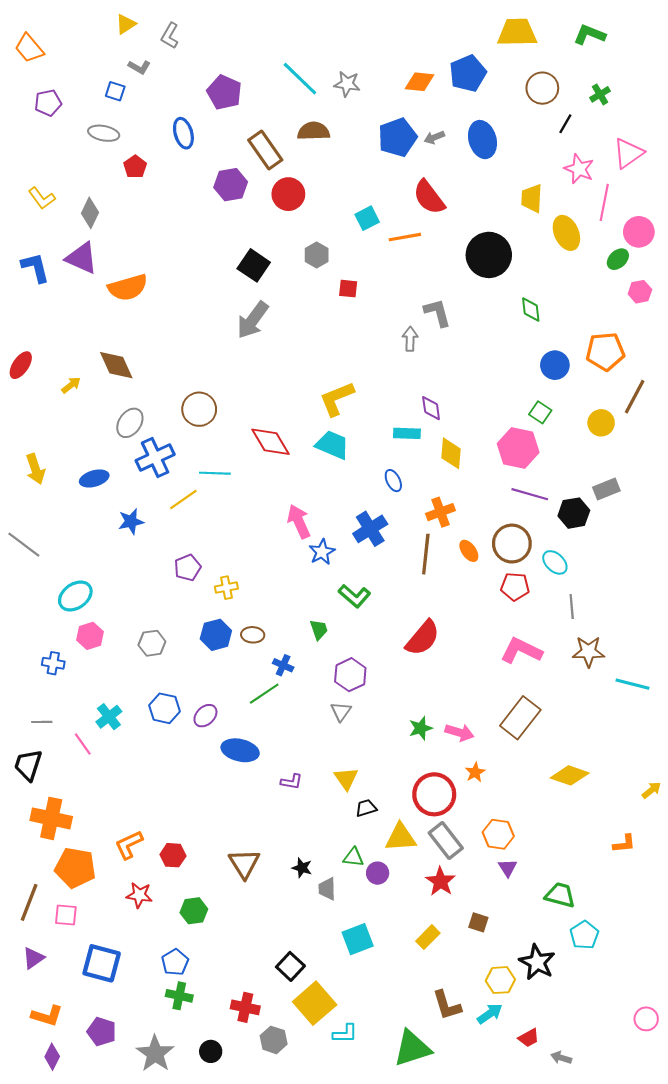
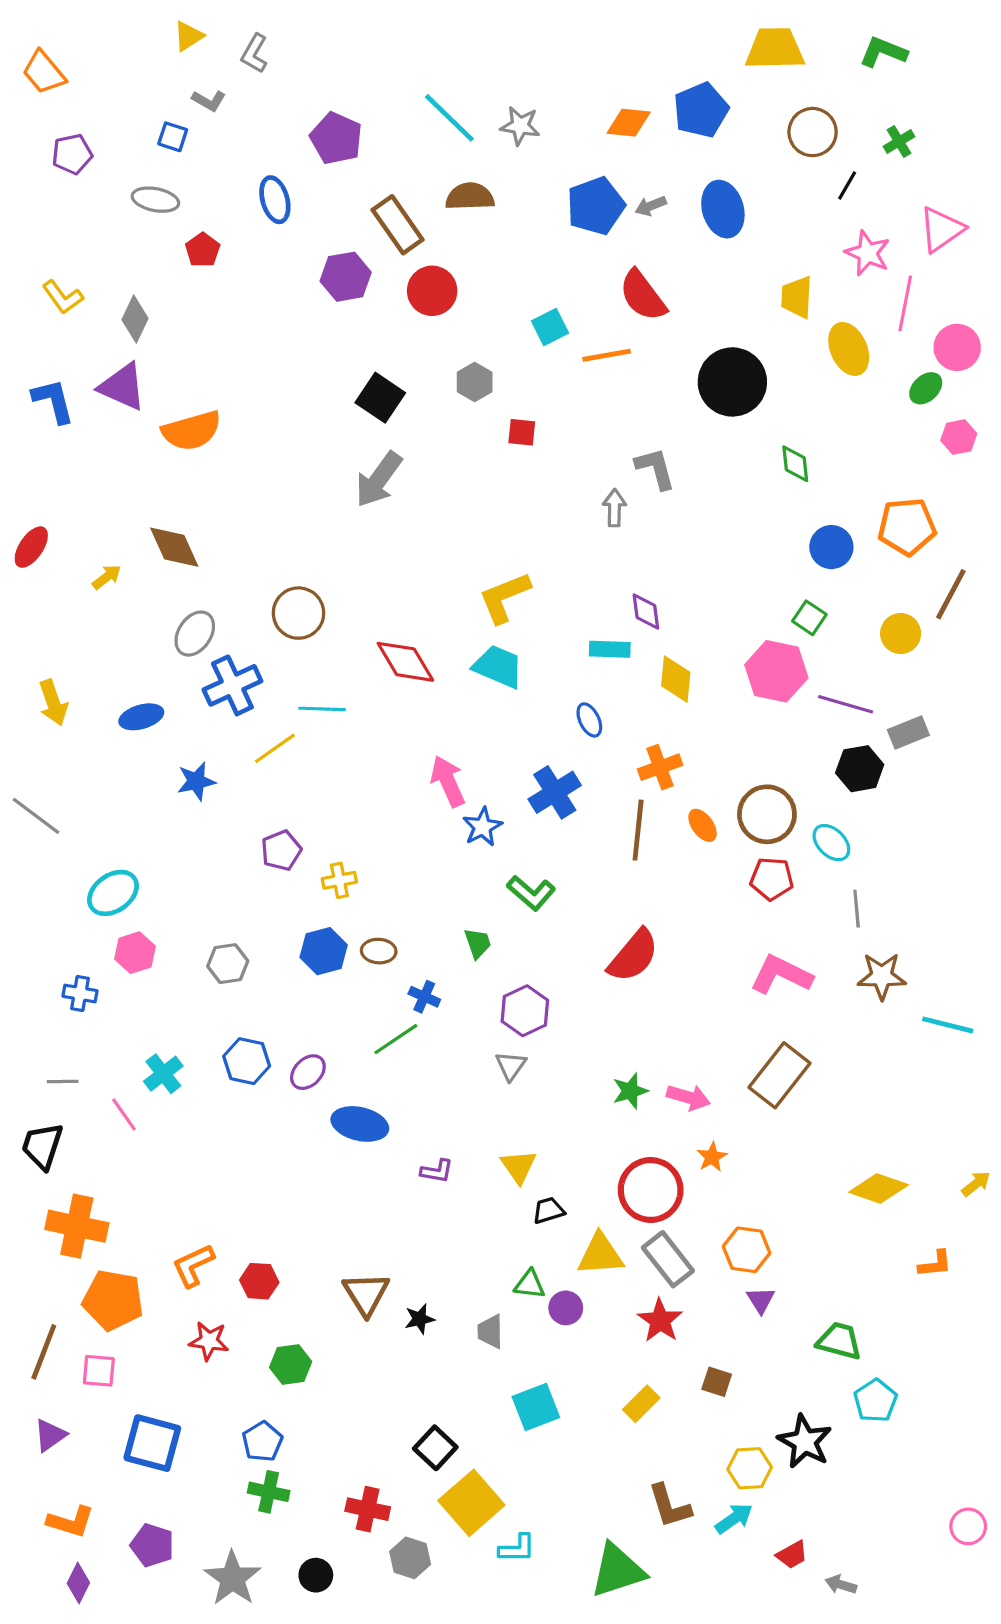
purple line: (530, 494) -> (846, 704), moved
yellow diamond: (570, 775) -> (879, 1188), moved
black star: (302, 868) -> (420, 1319), moved, turned -30

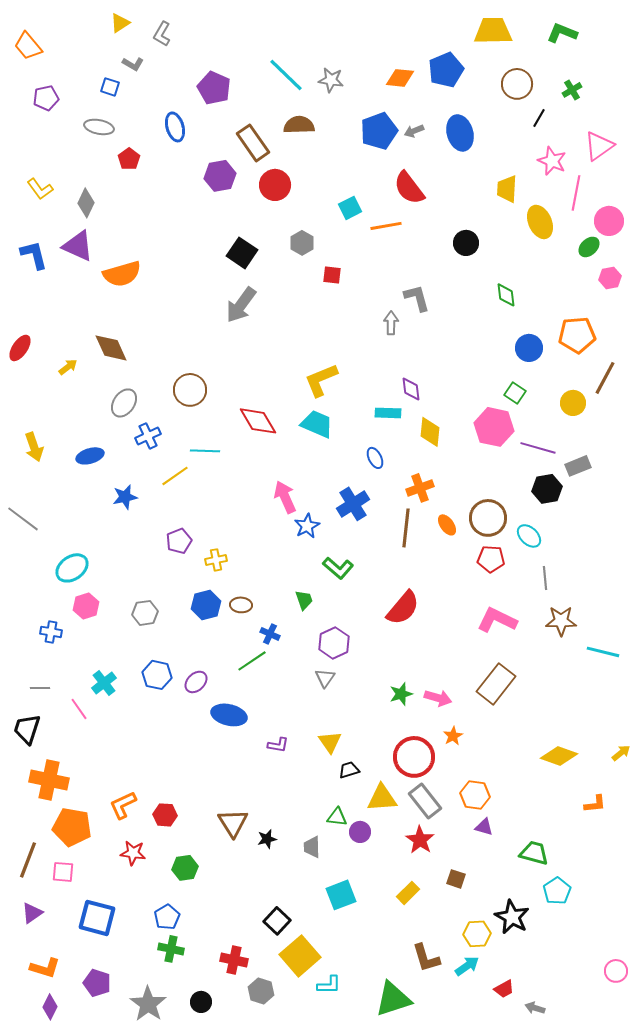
black circle: (732, 382) -> (466, 243), size x0.6
blue cross: (232, 685) -> (148, 436), size x0.7
purple triangle: (761, 1300) -> (484, 827), turned -42

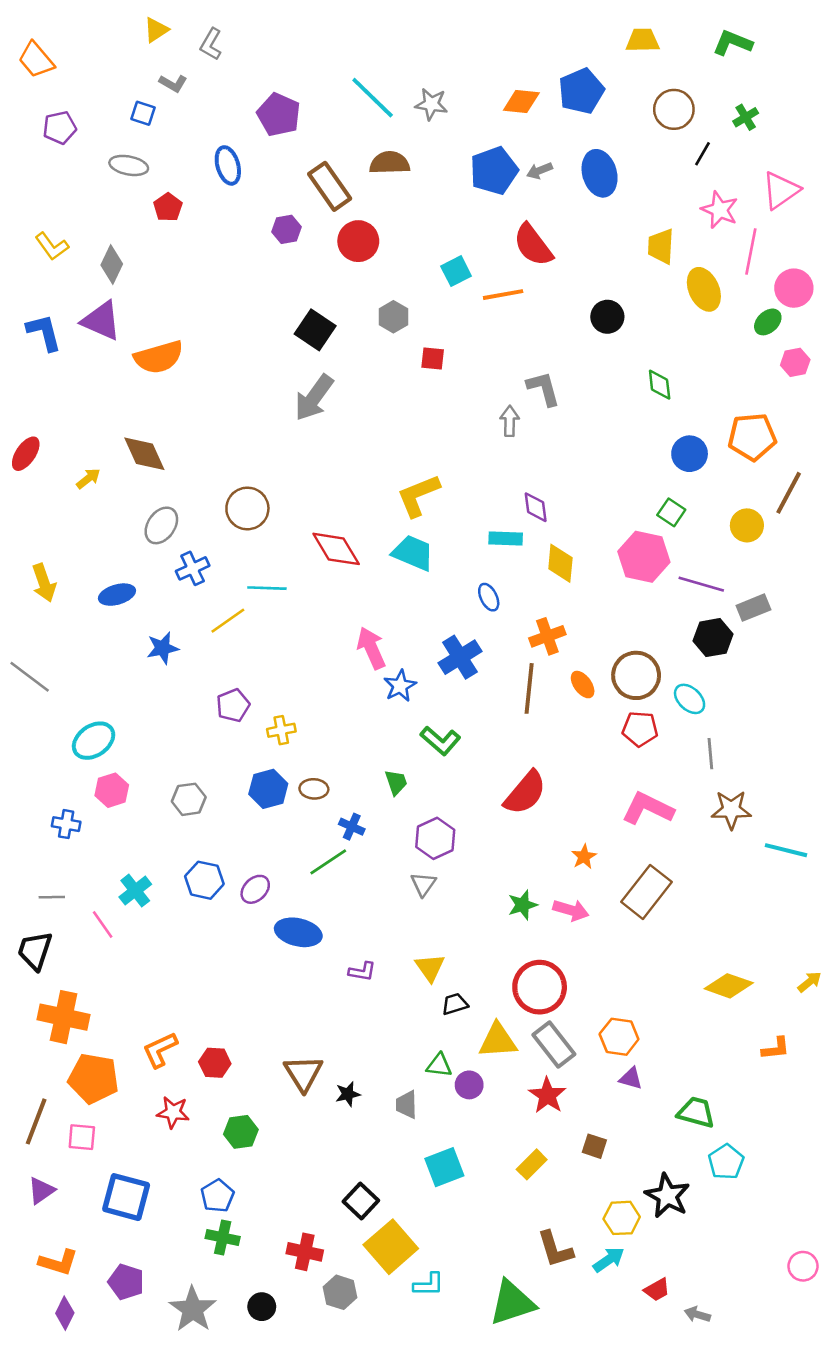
yellow trapezoid: (493, 31) -> (643, 40), size x0.7
purple hexagon: (220, 176) -> (287, 229), size x0.7
orange star: (453, 736) -> (584, 857), moved

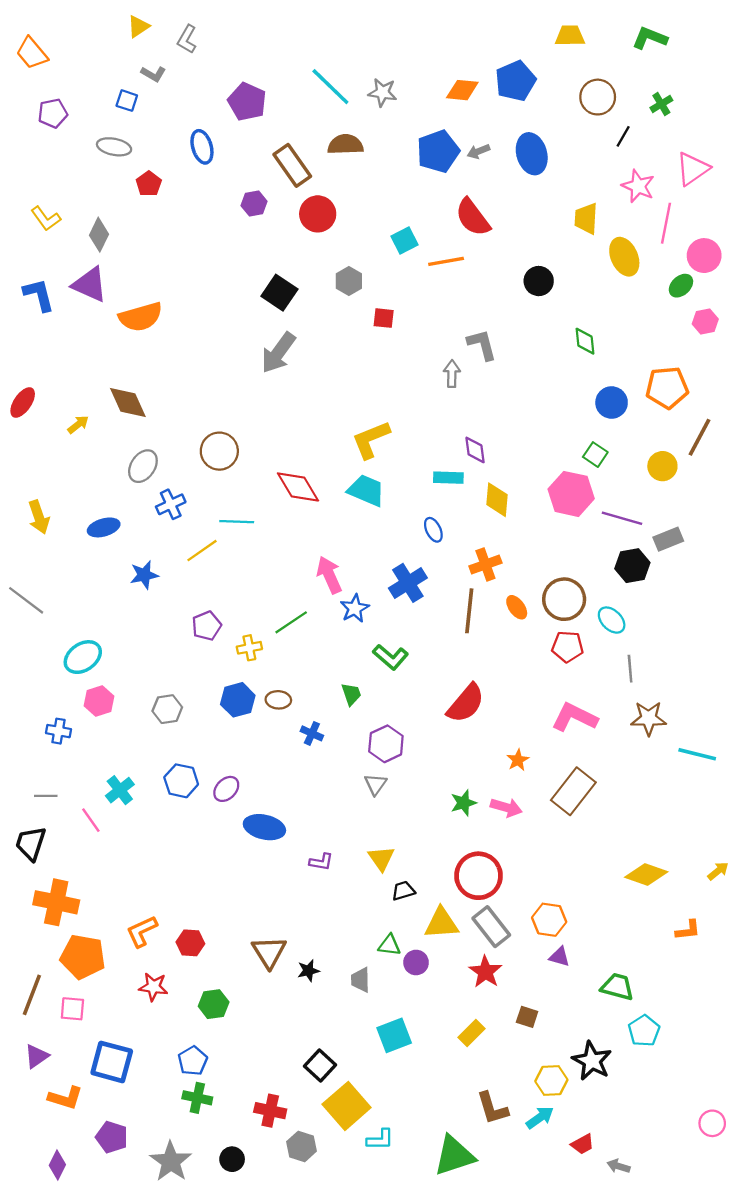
green line: (328, 862) -> (291, 622), moved
orange L-shape: (58, 1262) -> (65, 1098), moved

